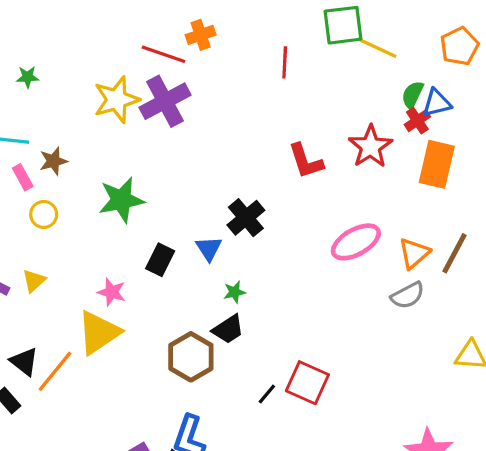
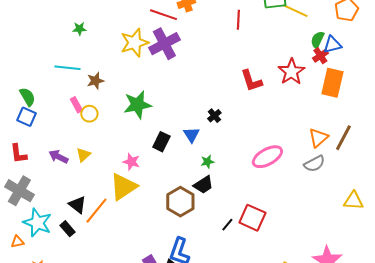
pink rectangle: (23, 177) -> (76, 105), moved
black cross: (246, 218) -> (214, 116), size x0.6
pink ellipse: (356, 242) -> (267, 157), moved

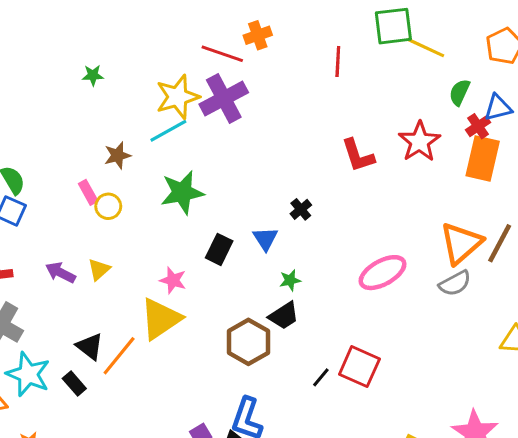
blue triangle: (332, 45) -> (498, 108), moved
red cross: (320, 56) -> (478, 126), moved
cyan line: (67, 68) -> (168, 131), moved, turned -35
orange triangle: (318, 138) -> (461, 243), size x1.4

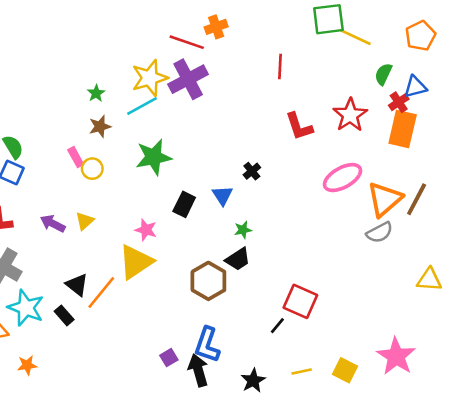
red line: (338, 61) -> (280, 66), moved
green star: (93, 75) -> (96, 93), moved, turned -30
pink ellipse: (383, 273) -> (343, 178), moved
black line: (321, 377) -> (277, 326), moved

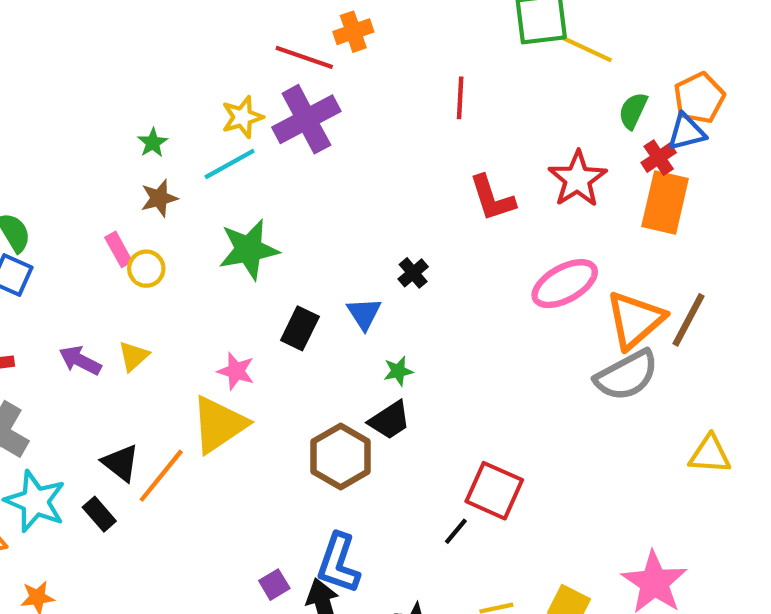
orange pentagon: (420, 36) -> (699, 98), moved
yellow star: (150, 78) -> (242, 117), size x0.7
gray semicircle: (380, 232) -> (627, 375), size x1.4

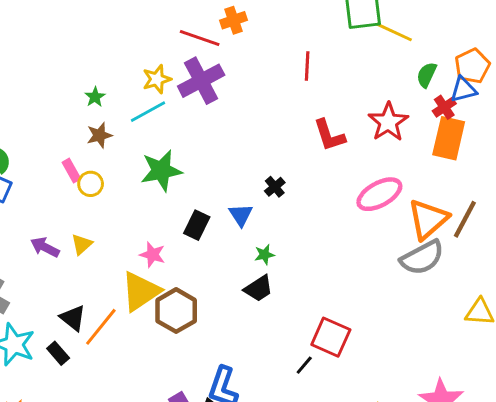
brown hexagon: (341, 457) -> (176, 311), moved

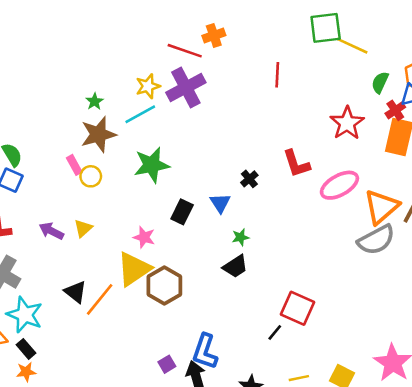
brown star: (99, 135) -> (98, 134), size x1.6
red L-shape: (329, 135) -> (296, 164), moved
black rectangle: (58, 353) -> (26, 349), moved

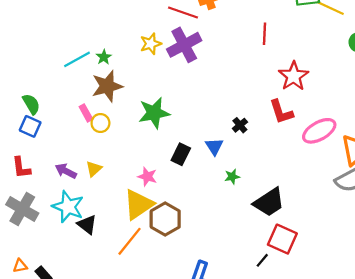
cyan line: (140, 114) -> (77, 59), moved
red star: (347, 123) -> (294, 76), moved
black trapezoid: (235, 266) -> (269, 202), moved, size x1.4
orange line: (100, 299) -> (129, 241), moved
cyan star: (25, 315) -> (68, 207), moved

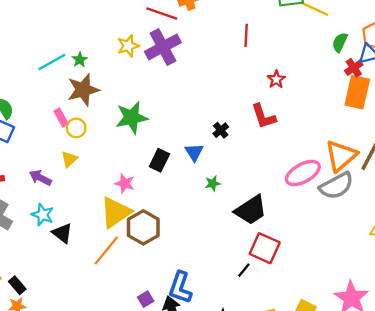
red star: (294, 76) -> (276, 79), size x0.6
pink ellipse: (319, 131) -> (303, 173), moved
yellow triangle: (94, 169) -> (69, 159), moved
cyan star: (68, 207) -> (43, 215), size x0.7

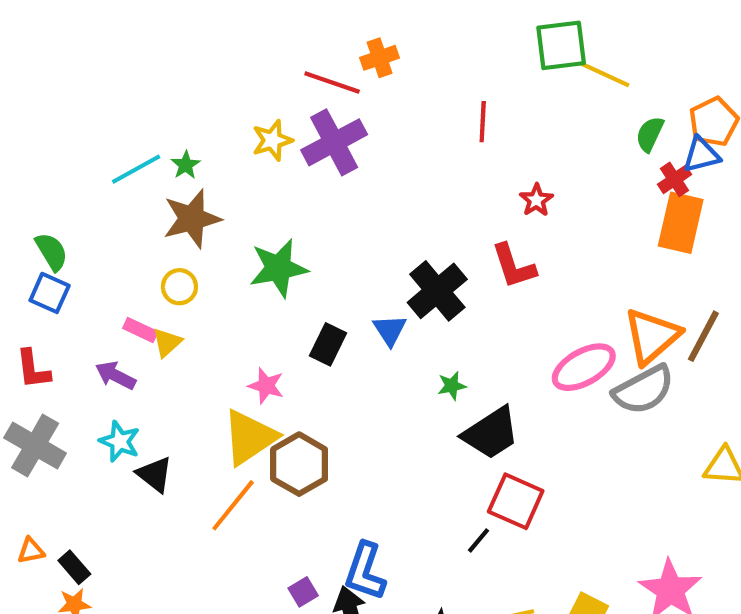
pink rectangle: (61, 118) -> (140, 330), moved, turned -36
black cross: (221, 130) -> (437, 291), size x2.0
green star: (213, 183) -> (452, 386), moved

